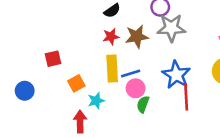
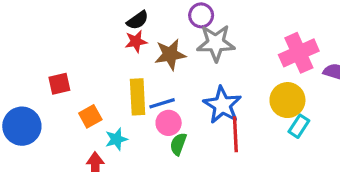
red star: (111, 37) -> (136, 41), moved
blue circle: (25, 91) -> (22, 126), size x1.5

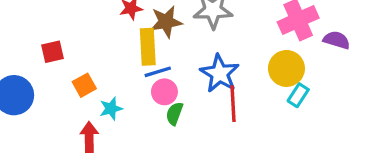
yellow rectangle: (138, 97) -> (148, 47), moved

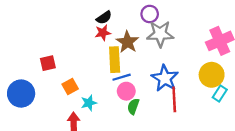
brown star: (166, 22) -> (127, 42), turned -30

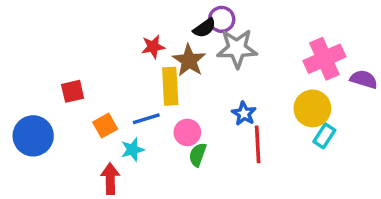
black semicircle: (104, 18) -> (204, 28), moved
blue line: (122, 77) -> (146, 119), moved
blue star: (165, 78) -> (244, 114), size x0.6

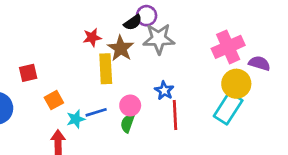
yellow circle: (312, 108) -> (236, 84), moved
blue line: (146, 119) -> (96, 112), moved
pink circle: (187, 132) -> (130, 105), moved
cyan rectangle: (324, 136) -> (228, 108), size x1.6

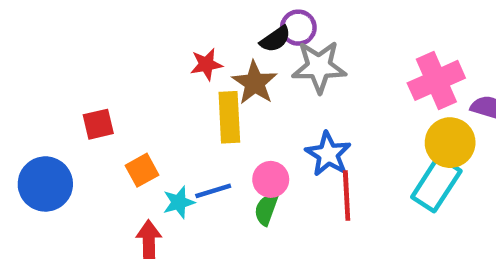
blue star: (164, 91) -> (328, 154), size x1.4

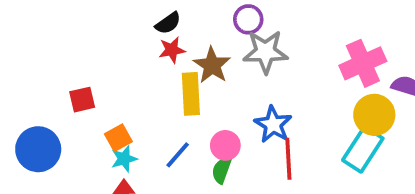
black semicircle: (275, 39) -> (168, 23), moved
blue line: (213, 191) -> (178, 155), turned -32
cyan star: (179, 202) -> (124, 159), moved

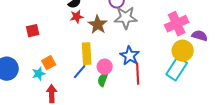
yellow rectangle: (191, 94) -> (87, 54), moved
red square: (82, 100) -> (33, 31), moved
cyan star: (124, 159) -> (39, 74), moved

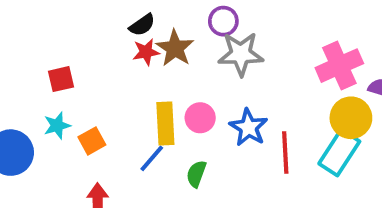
brown star: (98, 25) -> (175, 48), moved
pink circle: (105, 67) -> (200, 118), moved
cyan star: (39, 74) -> (57, 125), moved
red line: (138, 74) -> (285, 153), moved

